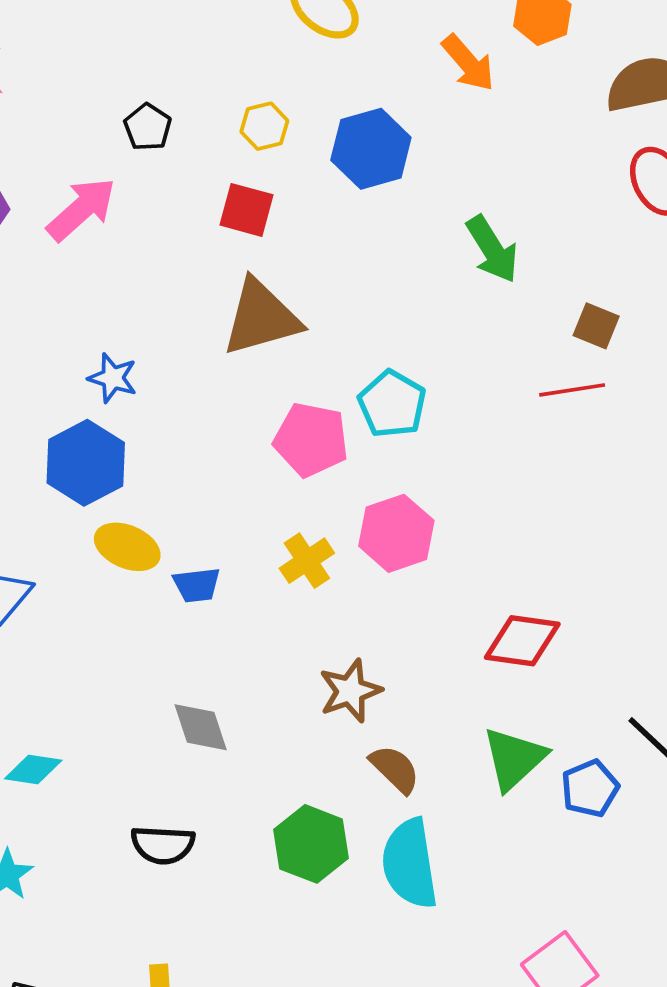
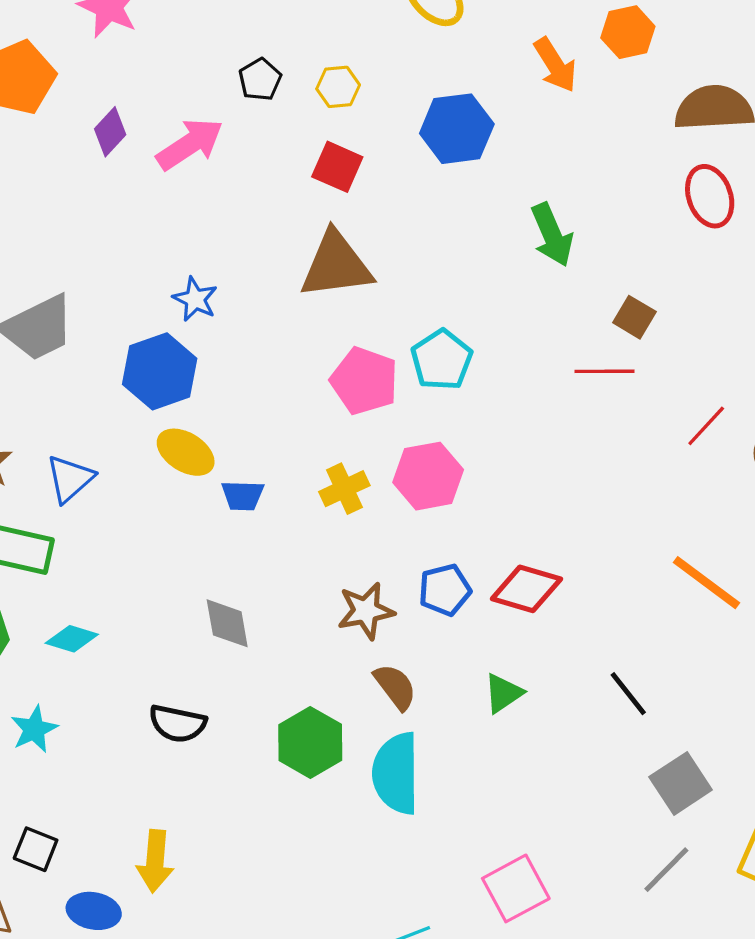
yellow hexagon: (264, 126) -> (338, 87), moved
green triangle: (514, 758) -> (503, 693), size x0.7
blue pentagon: (590, 788) -> (445, 590), moved

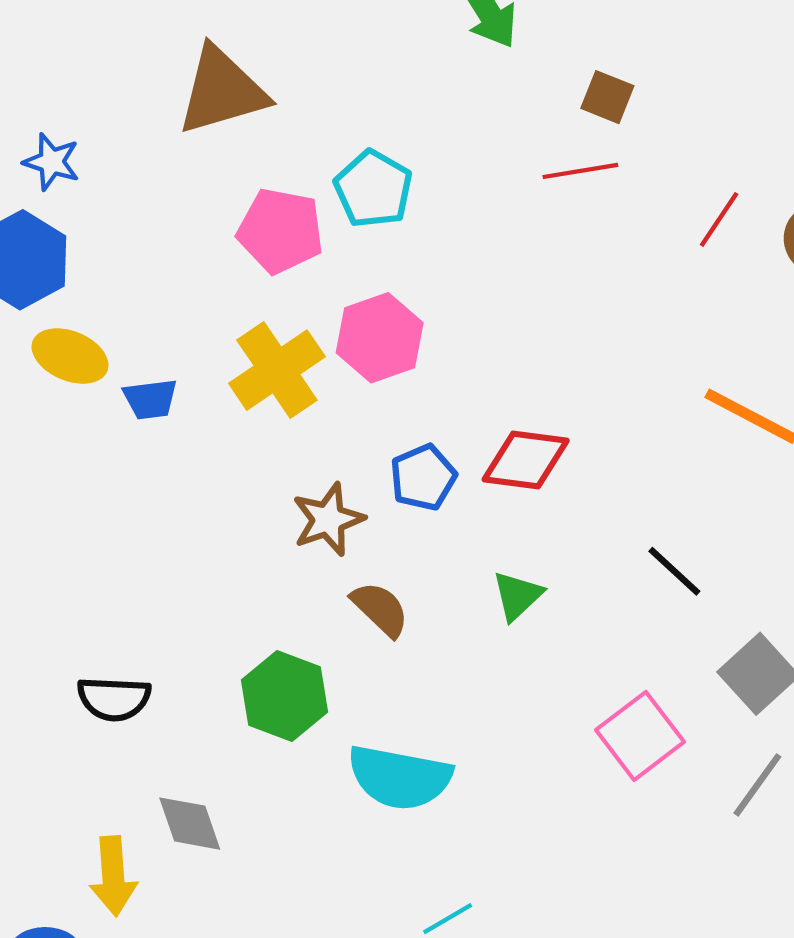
yellow cross: (344, 489) -> (277, 370), size x1.5
gray diamond: (227, 623) -> (190, 824), moved
cyan semicircle: (396, 773) -> (400, 777), moved, turned -70
pink square: (516, 888) -> (640, 736), moved

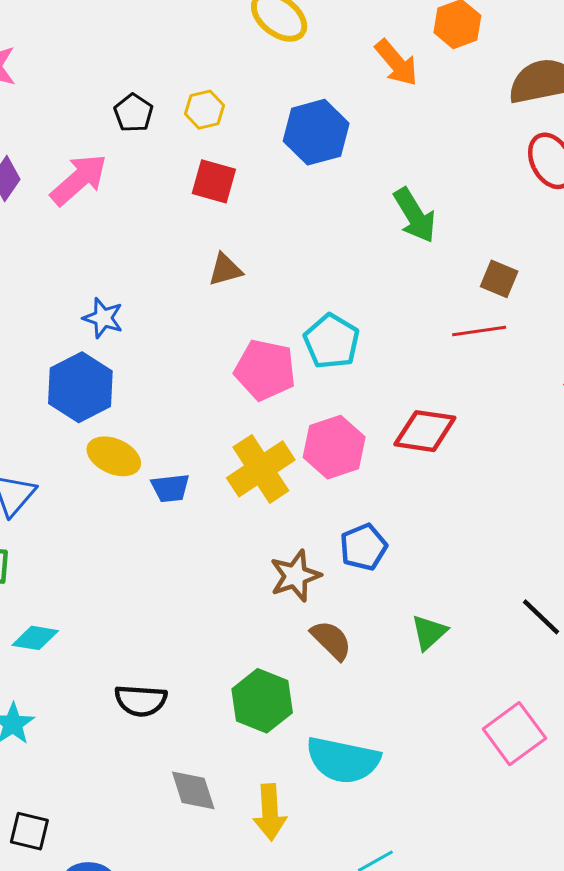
brown triangle: (222, 91) -> (225, 270), size x0.5
red diamond: (526, 460) -> (425, 431), moved
yellow arrow: (113, 876) -> (270, 812), moved

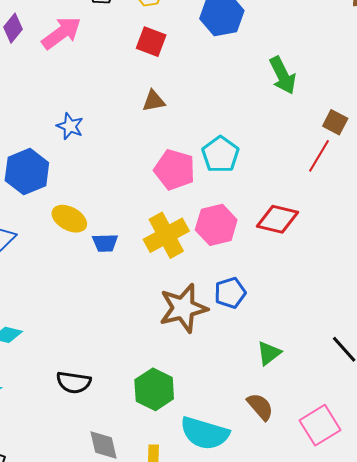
red line: (479, 331) -> (319, 156), turned -56
blue hexagon: (80, 387) -> (27, 172), moved
brown star: (295, 576) -> (183, 308), size x1.4
brown semicircle: (331, 640) -> (260, 407), moved

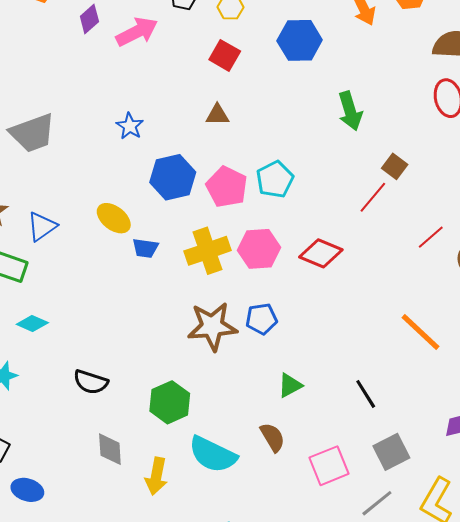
blue hexagon: (27, 172) -> (173, 177), moved

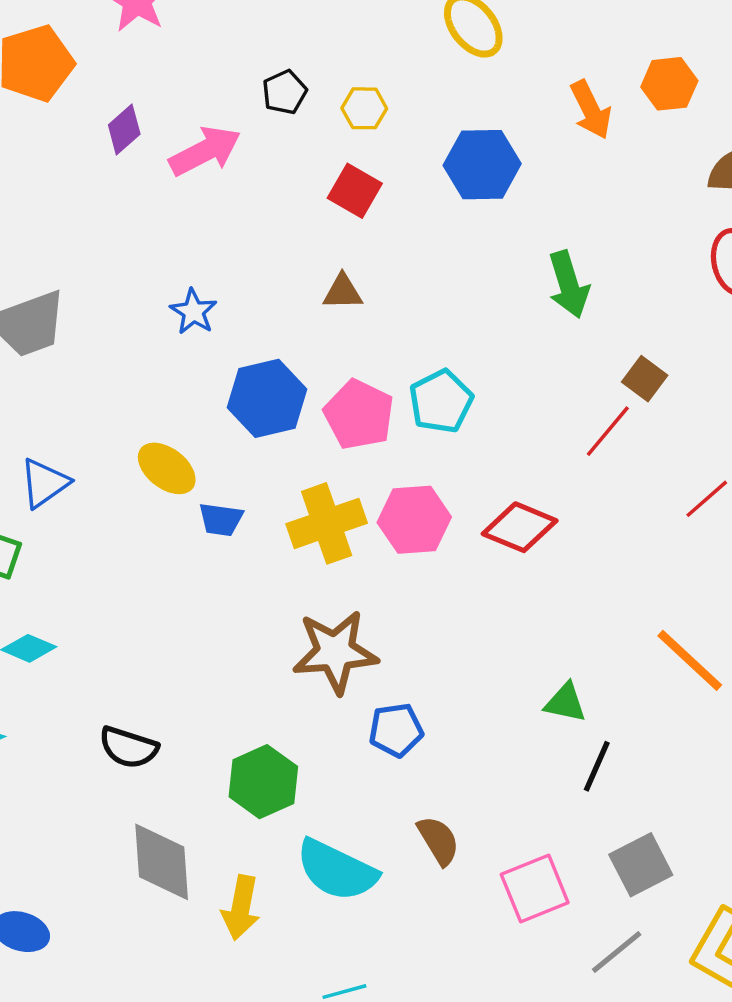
blue pentagon: (261, 319) -> (396, 730), moved
green triangle: (290, 385) -> (565, 703), moved, turned 40
black line: (366, 394) -> (597, 766), turned 56
gray diamond: (110, 449) -> (162, 862), size x1.4

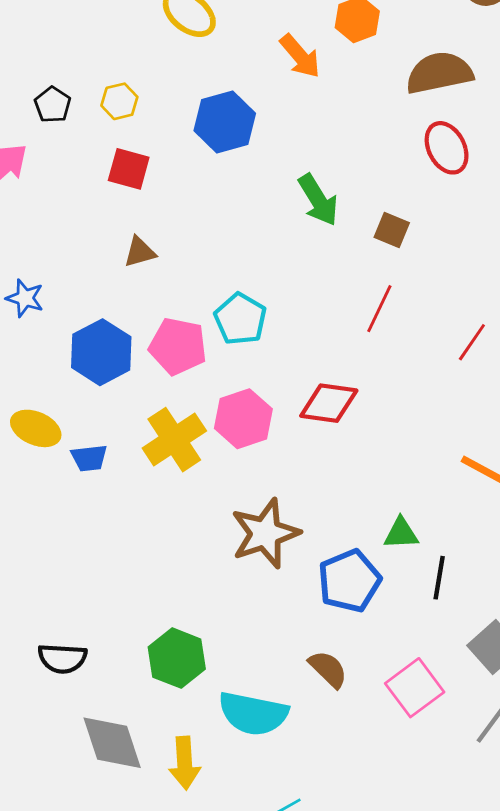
brown square: (645, 379) -> (392, 230), moved
brown star: (335, 652) -> (265, 533), moved
blue pentagon: (396, 730) -> (349, 581), moved, size x1.4

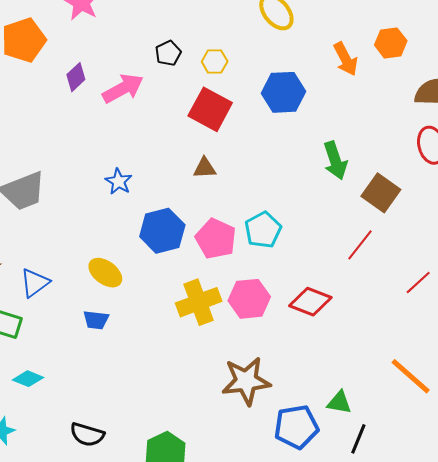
red square: (129, 169) -> (210, 109), size x1.4
brown square: (392, 230) -> (381, 193), size x1.5
blue trapezoid: (89, 458) -> (96, 320), moved

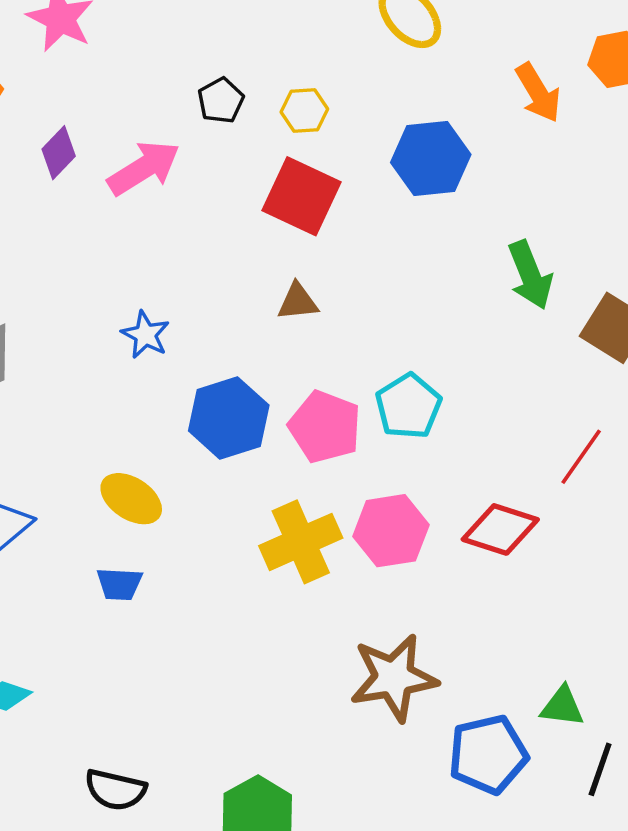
red line: (360, 245) -> (581, 457), moved

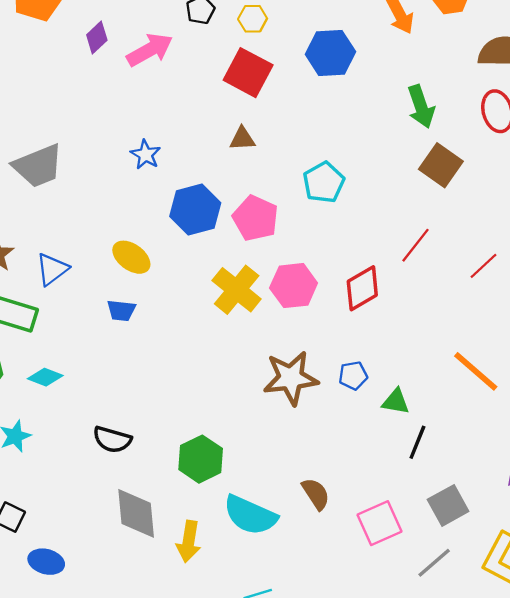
green arrow: (530, 275) -> (421, 107), moved
cyan pentagon: (408, 406) -> (324, 182), moved
red diamond: (500, 529) -> (362, 288), turned -51
yellow cross: (301, 542) -> (237, 290), turned -30
blue pentagon: (488, 754) -> (353, 376), moved, size x0.6

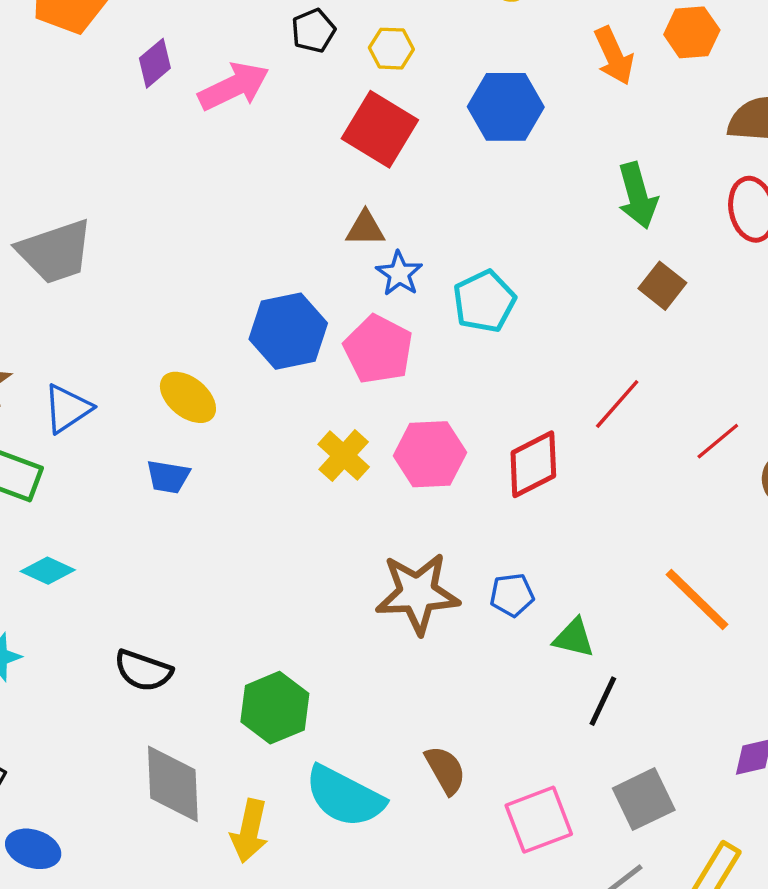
blue star: (146, 155) -> (399, 274), moved
brown square: (441, 165) -> (662, 286), size x0.7
yellow cross: (237, 290) -> (344, 456), size x0.7

